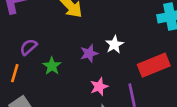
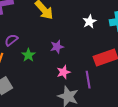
white star: (114, 45) -> (89, 22), moved

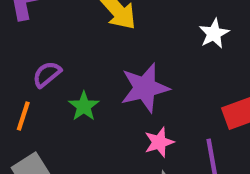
purple star: (57, 47) -> (145, 88), size x1.6

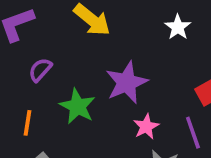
purple semicircle: (47, 74) -> (40, 70), moved
green star: (84, 106) -> (77, 106), size x1.4

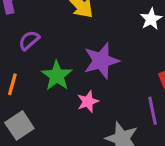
pink star: (146, 127) -> (88, 102), moved

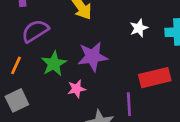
purple semicircle: (29, 40) -> (35, 31), size x1.5

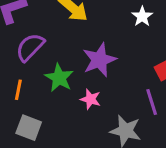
pink star: (76, 89) -> (90, 99), turned -30
gray square: (17, 100) -> (29, 128), turned -30

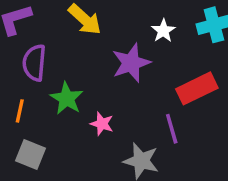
purple semicircle: (30, 47) -> (34, 63), turned -40
purple star: (99, 60) -> (131, 63), moved

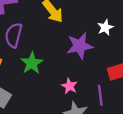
pink star: (102, 124) -> (69, 86), moved

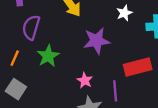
white star: (105, 27) -> (124, 13), moved

